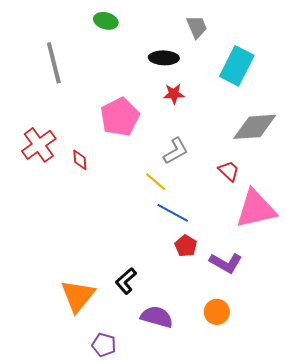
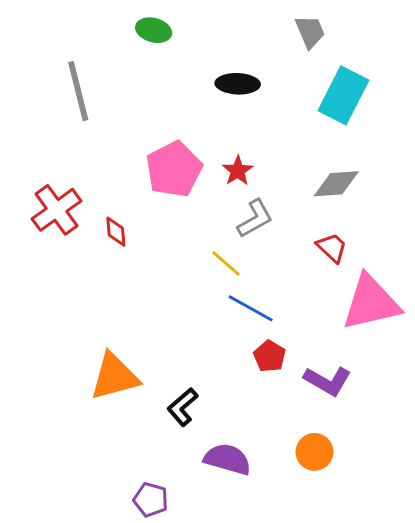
gray trapezoid: (197, 27) -> (310, 32), moved
red star: (174, 94) -> (238, 171), moved, turned -30
gray diamond: (255, 127) -> (336, 184), moved, size x0.7
orange triangle: (78, 296) -> (114, 377), moved, turned 36

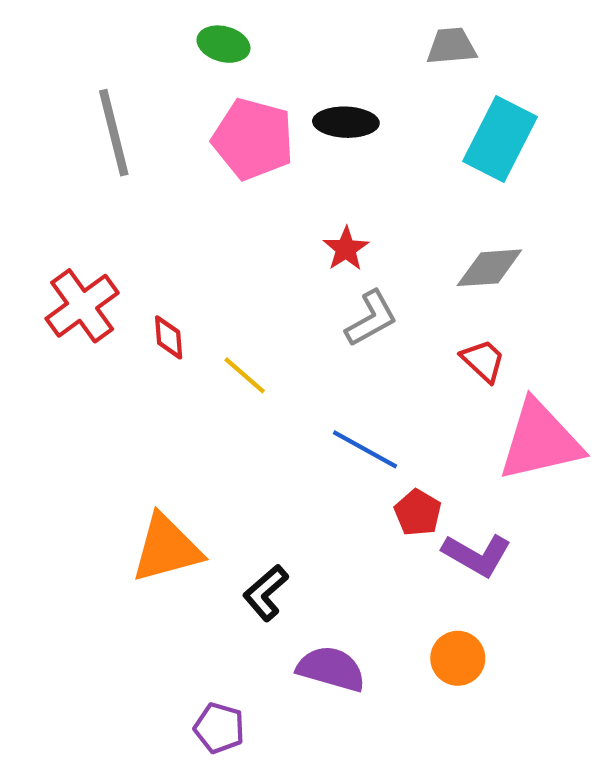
gray trapezoid: (310, 32) -> (451, 46), turned -72
pink pentagon: (174, 169) -> (253, 139), moved, turned -30
yellow line: (226, 263) -> (245, 375), moved
red pentagon: (270, 356) -> (418, 513), moved

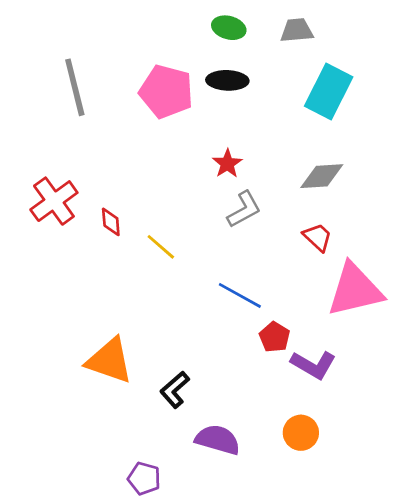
green ellipse: (224, 44) -> (229, 28), moved
orange triangle: (167, 549) -> (109, 361), turned 34

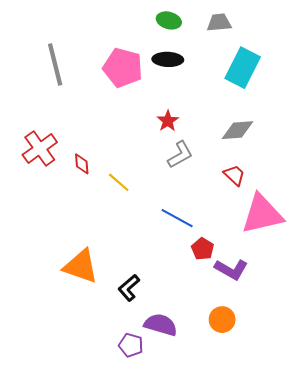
purple pentagon: (144, 478) -> (131, 345), moved

